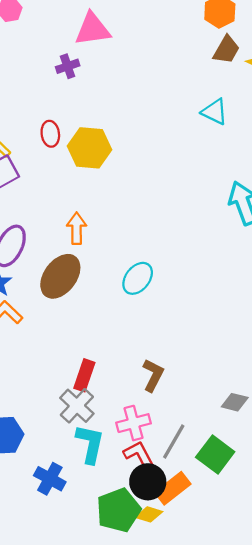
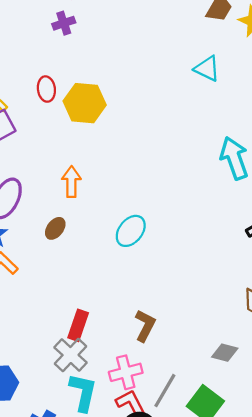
brown ellipse: (60, 276) -> (55, 228), size x0.5

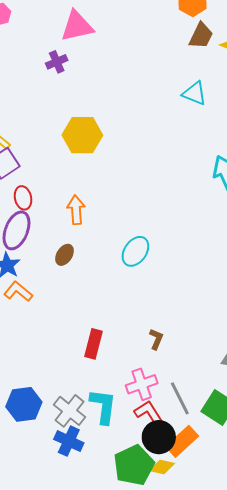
red ellipse: (46, 89) -> (23, 198), moved
brown L-shape: (145, 326) -> (156, 339), size x0.7
gray cross: (71, 355) -> (69, 411), moved
gray line: (165, 391) -> (180, 398), turned -52

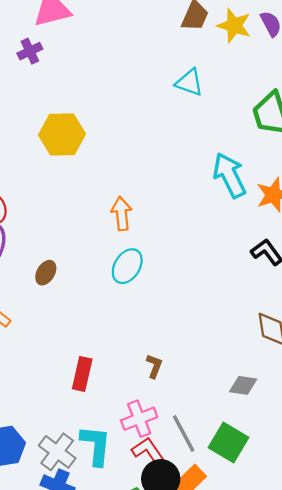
orange arrow: (76, 210) -> (121, 214), moved

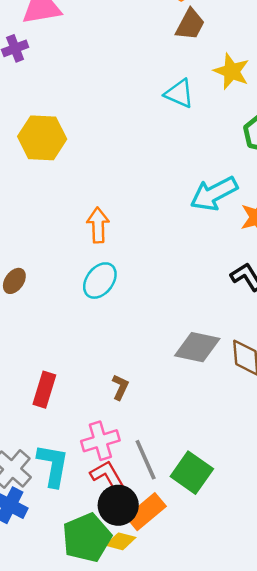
yellow star: (234, 26) -> (232, 71), moved
cyan arrow: (230, 175) -> (214, 194), turned -96
gray diamond: (243, 385) -> (197, 347), moved, size x1.5

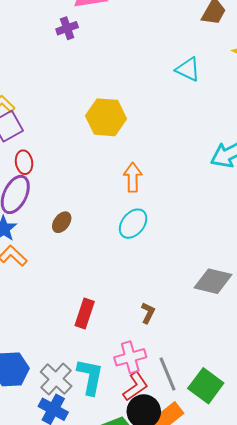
cyan triangle: (179, 94) -> (188, 69), moved
yellow hexagon: (42, 138) -> (106, 117), moved
red L-shape: (108, 475) -> (136, 386), turned 84

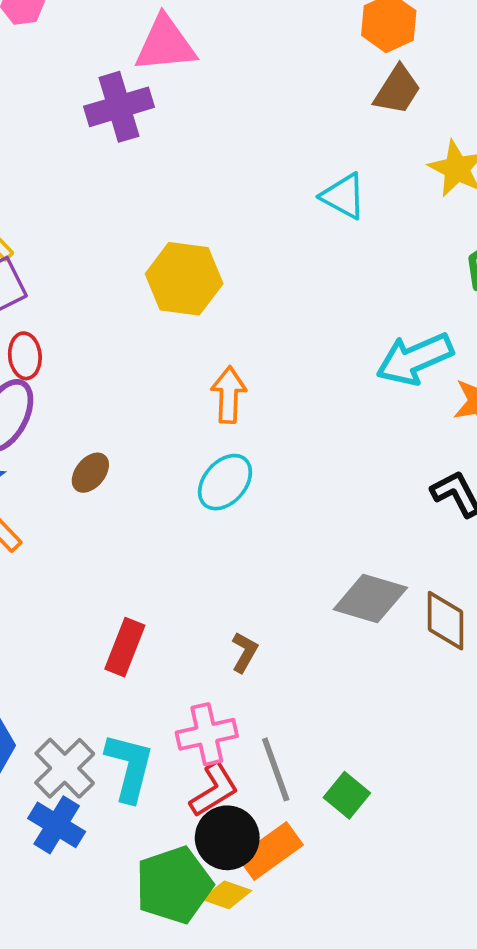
purple cross: (67, 28) -> (119, 107), size x1.6
green square: (206, 386) -> (347, 795), size x0.7

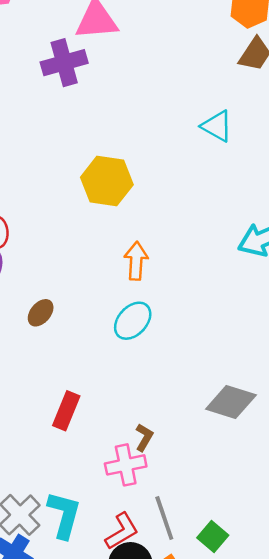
red rectangle: (125, 647) -> (66, 411), moved
pink cross: (207, 734) -> (126, 465), moved

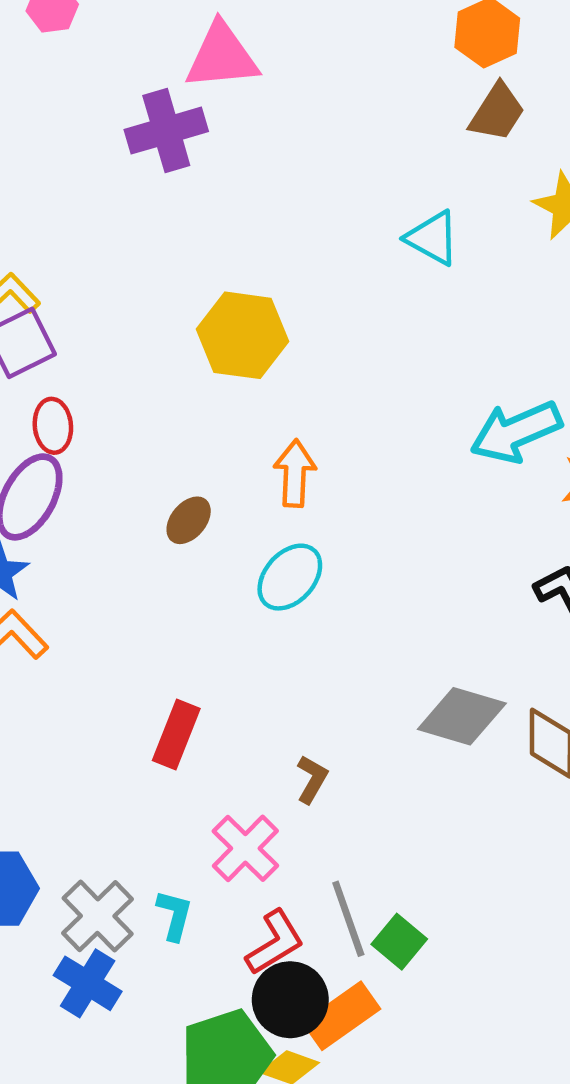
brown ellipse: (41, 313) -> (189, 520), moved
pink cross: (126, 465) -> (245, 848), moved, turned -33
cyan L-shape: (64, 515) -> (174, 915), size x0.6
green square: (213, 536) -> (399, 942), moved

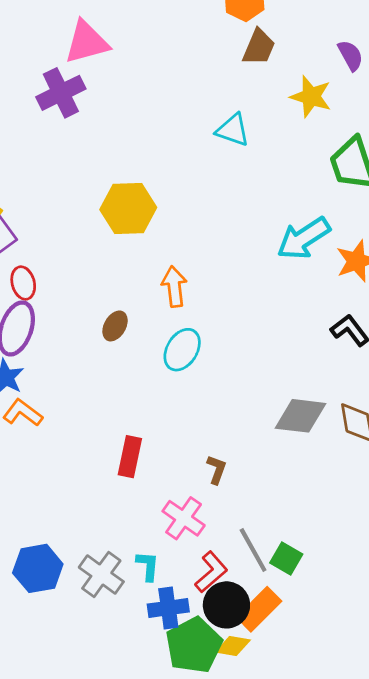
blue cross: (88, 983) -> (168, 608), moved, turned -30

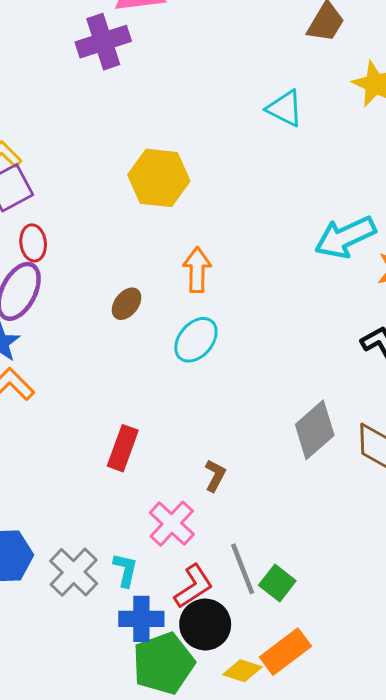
gray diamond: (301, 416) -> (315, 430), turned -56
orange rectangle: (259, 609) -> (285, 652), moved
yellow diamond: (233, 646) -> (242, 671), moved

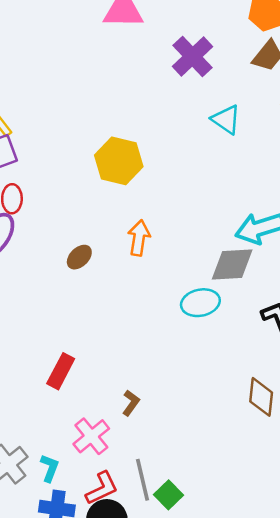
purple cross: (103, 42) -> (193, 56), moved, turned -33
cyan ellipse: (196, 340) -> (200, 303), moved, turned 30
gray diamond: (315, 430) -> (232, 264), moved, turned 30

